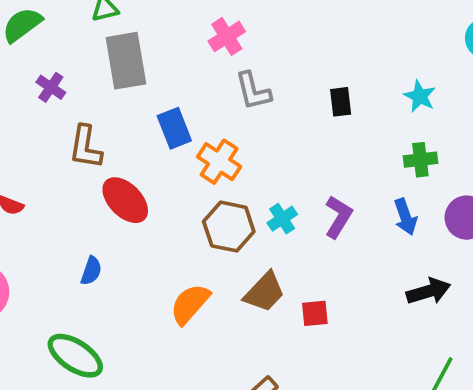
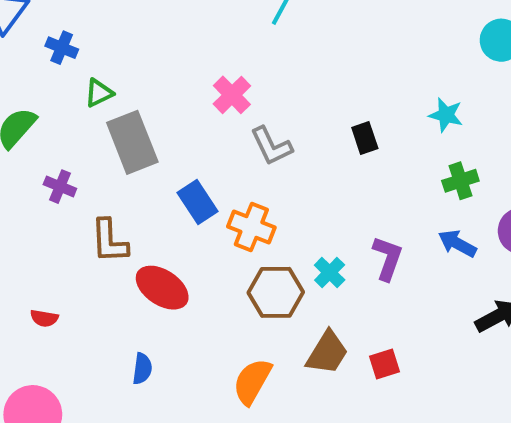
blue arrow: (405, 217) -> (457, 243), turned 150

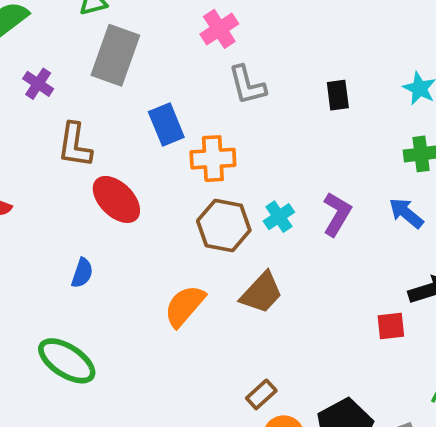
gray rectangle: (132, 142) -> (115, 55), turned 30
orange cross: (251, 227) -> (213, 159), turned -36
red square: (384, 364) -> (391, 326), moved

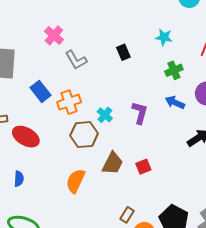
cyan cross: (279, 217) -> (105, 115), moved
red square: (391, 326) -> (143, 167), moved

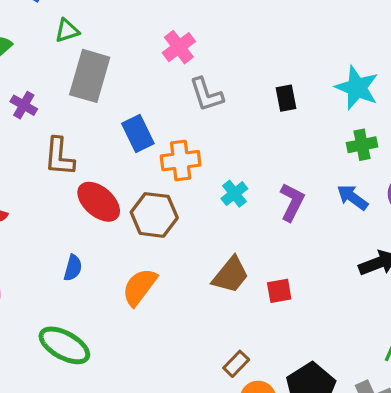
cyan star: (164, 37) -> (357, 88), size x1.5
brown hexagon: (84, 135) -> (154, 215), moved
orange semicircle: (76, 181) -> (140, 287), moved

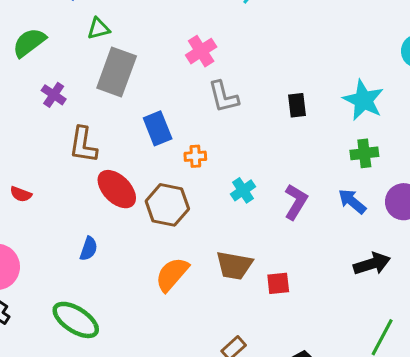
orange cross: (181, 161) -> (195, 156), size x0.6
brown trapezoid: (231, 275) -> (234, 265), turned 57
orange semicircle: (140, 287) -> (172, 274), moved

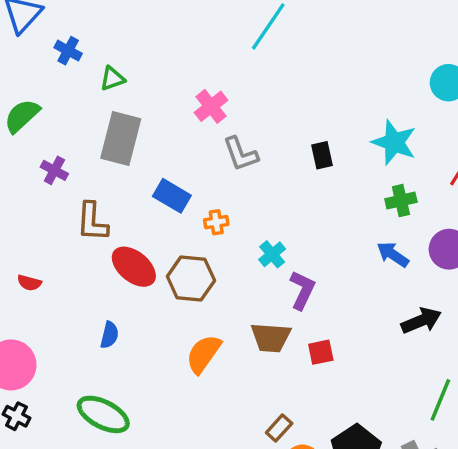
green triangle: (99, 29) -> (112, 79), moved
blue rectangle: (158, 128) -> (172, 196), turned -32
purple L-shape: (296, 202) -> (302, 290), moved

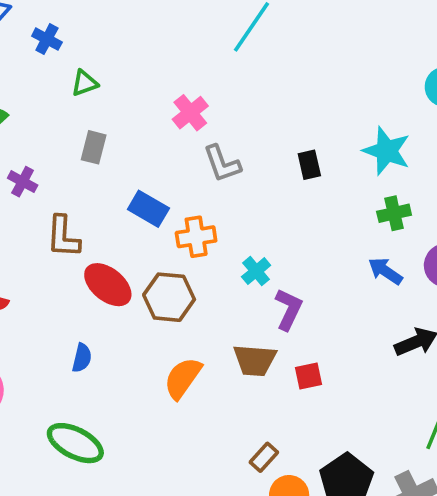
blue cross: (68, 51) -> (47, 39), moved
gray rectangle: (121, 139) -> (94, 147), size x0.6
orange cross: (216, 222) -> (196, 237), size x1.5

